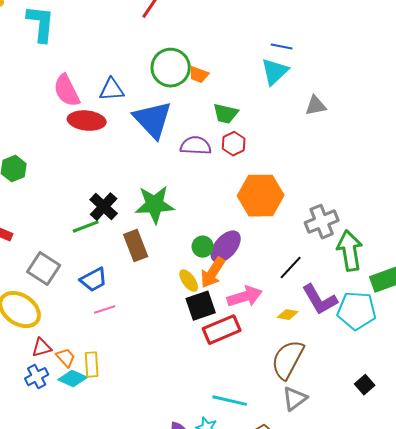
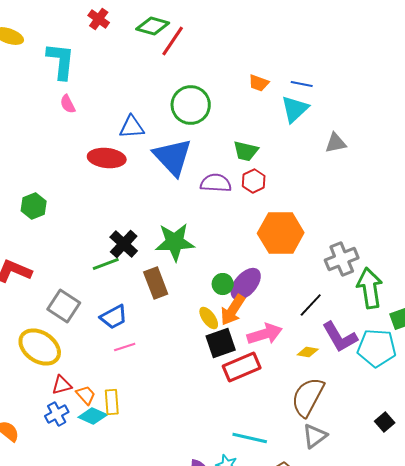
orange trapezoid: (199, 75) -> (259, 83), moved
pink semicircle: (67, 91) -> (68, 104), moved, size x0.6

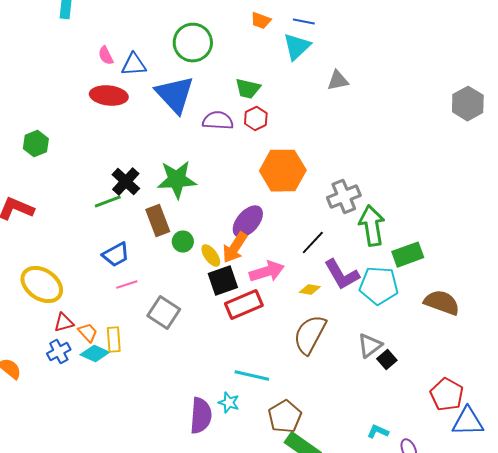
pink semicircle: (68, 104) -> (106, 56), moved
green circle: (223, 284) -> (183, 242), moved
gray square: (64, 306) -> (164, 313), moved
gray triangle: (315, 436) -> (370, 346), moved

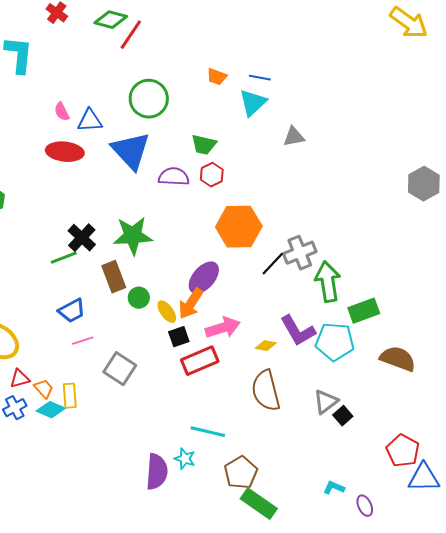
gray hexagon: (468, 104) -> (424, 184), moved
black line: (313, 243) -> (273, 264), moved
black square: (223, 281) -> (179, 337), size x0.7
brown semicircle: (310, 335) -> (266, 391), turned -42

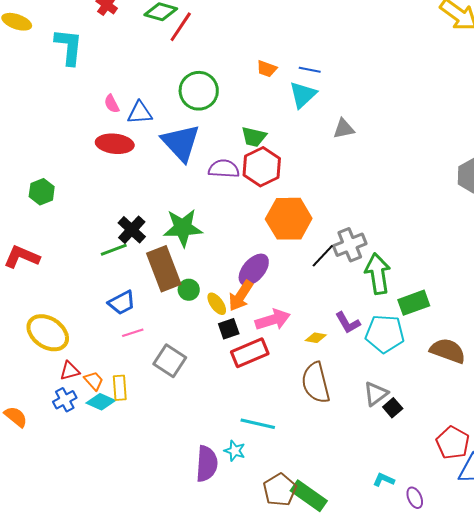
red hexagon: (212, 175) -> (262, 167), size x1.6
brown rectangle: (114, 277) -> (164, 269), size x1.4
purple L-shape: (298, 331) -> (348, 323), size x0.7
brown pentagon: (241, 473) -> (280, 490), moved

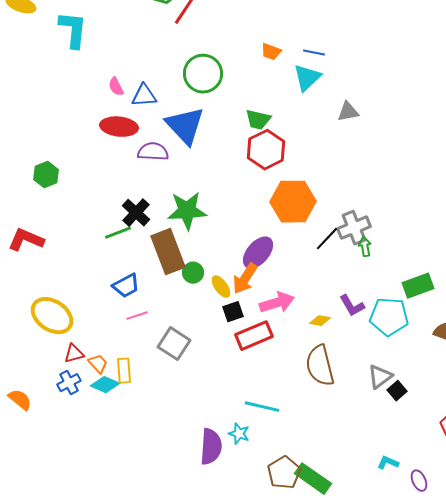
purple semicircle: (224, 169) -> (153, 152), moved
green arrow: (378, 274) -> (365, 247), moved, size x0.5

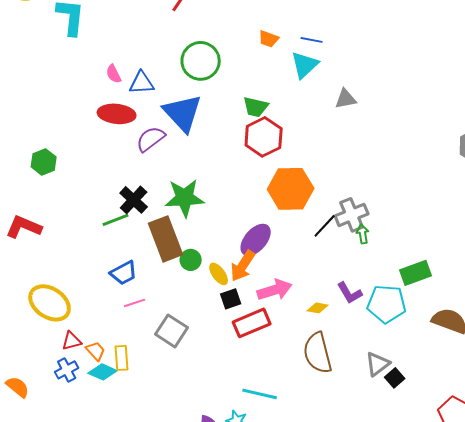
purple semicircle: (153, 152) -> (151, 139), turned -40

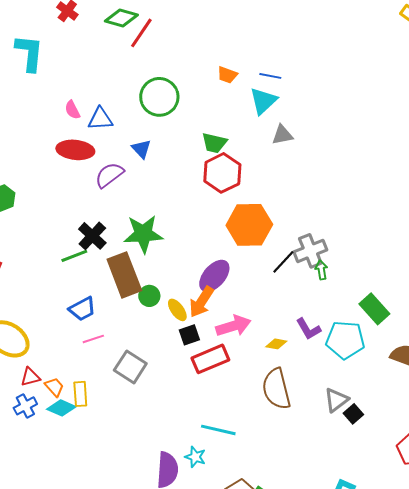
gray triangle: (346, 99) -> (282, 135), moved
blue triangle: (183, 113) -> (141, 149), size x0.5
green rectangle: (416, 273) -> (374, 309), turned 68

